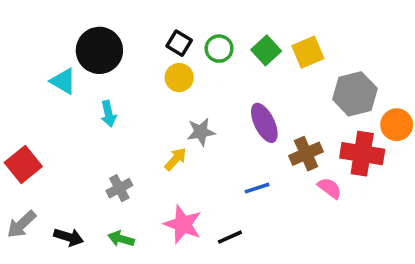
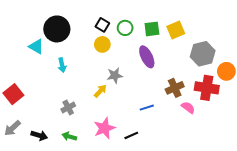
green square: (266, 50) -> (152, 29), turned 35
purple ellipse: (264, 123) -> (147, 57), moved
pink star: (183, 224) -> (104, 128), turned 30

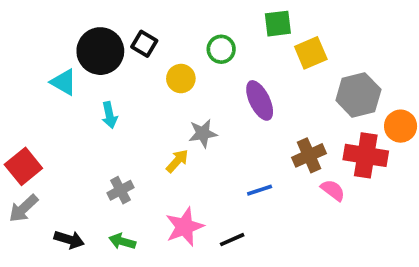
black square: (102, 25) -> (144, 44), moved
green square: (152, 29) -> (278, 24), moved
gray arrow: (12, 128) -> (23, 208), moved

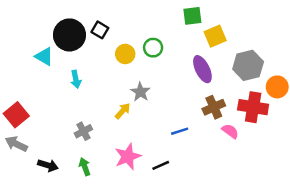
green circle: (221, 49) -> (153, 48), moved
purple ellipse: (260, 100) -> (202, 69), moved
gray star: (203, 133) -> (140, 92), turned -30
gray arrow: (23, 208) -> (16, 144), turned 70
green arrow: (122, 241) -> (85, 167), turned 54

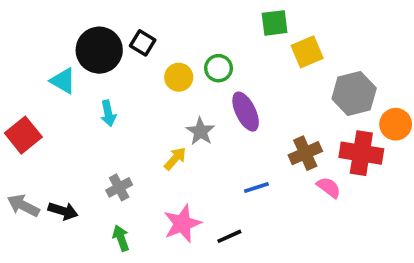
purple ellipse: (202, 69) -> (246, 112), moved
red square: (16, 115) -> (23, 135), moved
black arrow: (48, 165) -> (63, 211), moved

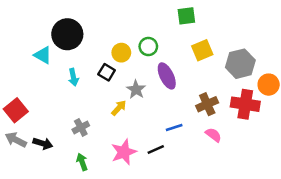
black square: (143, 43) -> (107, 72), moved
yellow square: (307, 52) -> (202, 50), moved
red square: (23, 135) -> (16, 110), moved
pink semicircle: (329, 187) -> (213, 135), moved
black line: (229, 236) -> (156, 150), moved

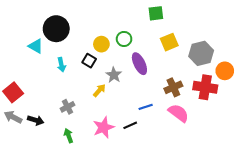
pink semicircle: (213, 135) -> (179, 113), size x1.5

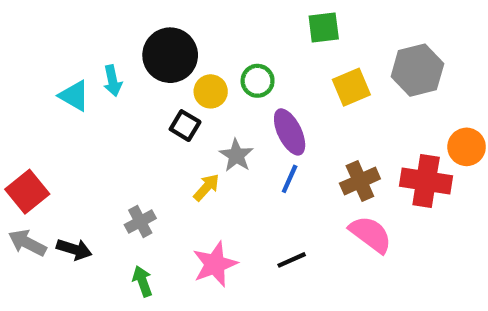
black circle: (56, 29) -> (170, 55), moved
gray hexagon: (201, 53) -> (417, 70), moved
cyan arrow: (61, 65) -> (113, 81), moved
blue line: (146, 107) -> (290, 179), moved, turned -48
black line: (130, 125) -> (292, 260), moved

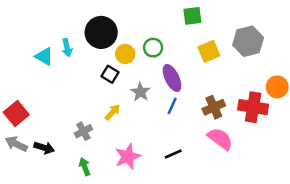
yellow arrow: (206, 187) -> (113, 112), moved

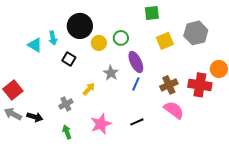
black square: (110, 74) -> (69, 59), moved

